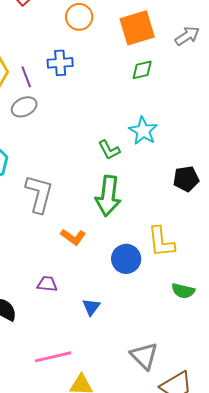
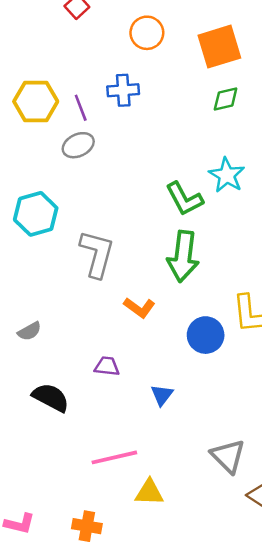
green L-shape: (109, 150) -> (184, 199), size x1.4

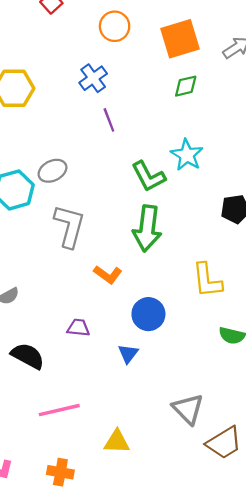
blue cross: (123, 90) -> (93, 78), turned -32
purple line: (81, 108) -> (109, 120), moved
gray ellipse: (78, 145) -> (52, 171), moved
blue circle: (206, 335) -> (148, 314), moved
pink line: (114, 457) -> (59, 410), moved

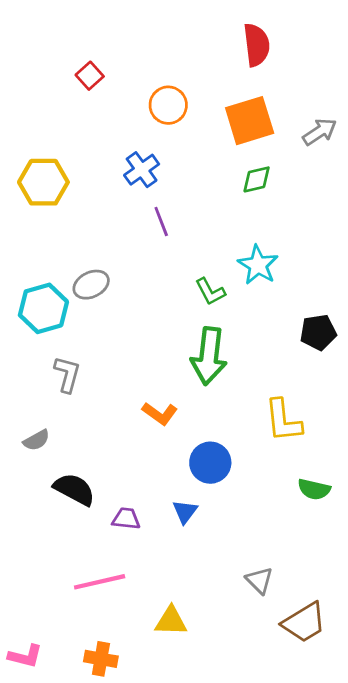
green L-shape: (148, 176) -> (210, 292), size x0.7
gray L-shape: (69, 226) -> (67, 374), moved, size x0.7
purple trapezoid: (78, 328) -> (126, 519), moved
black semicircle: (28, 356) -> (74, 489), moved
gray triangle: (188, 409) -> (259, 580), size x0.7

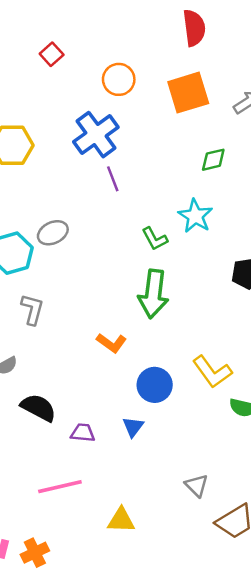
blue cross: (142, 170) -> (96, 135), size x1.5
green diamond: (257, 179) -> (213, 160), moved
yellow L-shape: (283, 421) -> (212, 372), moved, turned -30
orange cross: (101, 659) -> (35, 553), moved, turned -36

